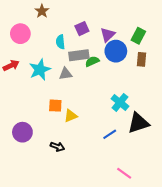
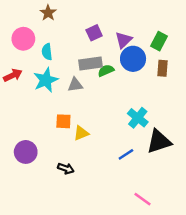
cyan semicircle: (60, 42) -> (47, 52), moved

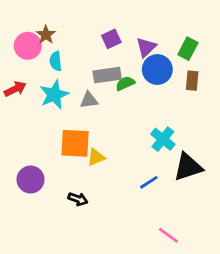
brown star: (48, 13) -> (46, 35), moved
orange square: (63, 121) -> (75, 143), size x1.6

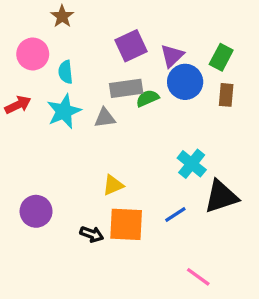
brown star: (46, 35) -> (62, 16), moved
purple square: (111, 39) -> (131, 46), size x1.4
orange square: (75, 143) -> (126, 224), moved

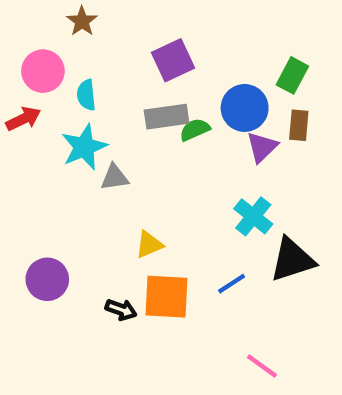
purple triangle: (172, 56) -> (262, 147), moved
red arrow: (18, 105) -> (23, 119), moved
gray triangle: (105, 118) -> (114, 177), moved

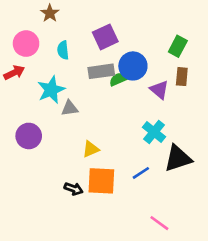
cyan semicircle: (86, 95) -> (63, 50), moved
blue circle: (245, 108) -> (133, 66), moved
purple triangle: (262, 147) -> (159, 90), turned -36
purple circle: (47, 279) -> (29, 136), moved

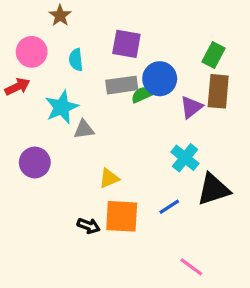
purple square: (105, 37) -> (126, 44), turned 35
brown rectangle: (182, 77) -> (218, 91), size x1.5
purple triangle: (159, 90) -> (191, 107), turned 42

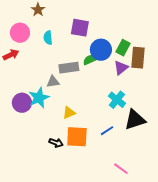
green rectangle: (213, 55) -> (123, 48), moved
gray rectangle: (122, 85) -> (69, 68), moved
cyan star: (62, 107) -> (39, 98), moved

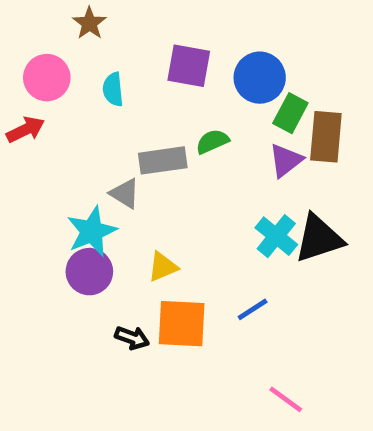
blue circle: (101, 50) -> (260, 78), moved
gray triangle: (53, 82) -> (125, 194), turned 40
purple circle: (22, 103) -> (89, 272), moved
black triangle: (135, 120) -> (319, 238), moved

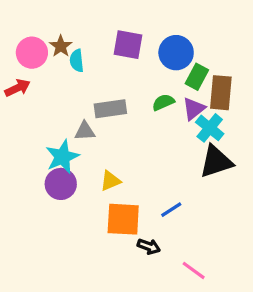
brown star: (89, 23) -> (61, 46), moved
green semicircle: (212, 141) -> (163, 102), moved
gray triangle: (125, 194) -> (85, 131), turned -35
cyan cross: (276, 236) -> (210, 128), moved
black arrow: (132, 338) -> (149, 246), moved

